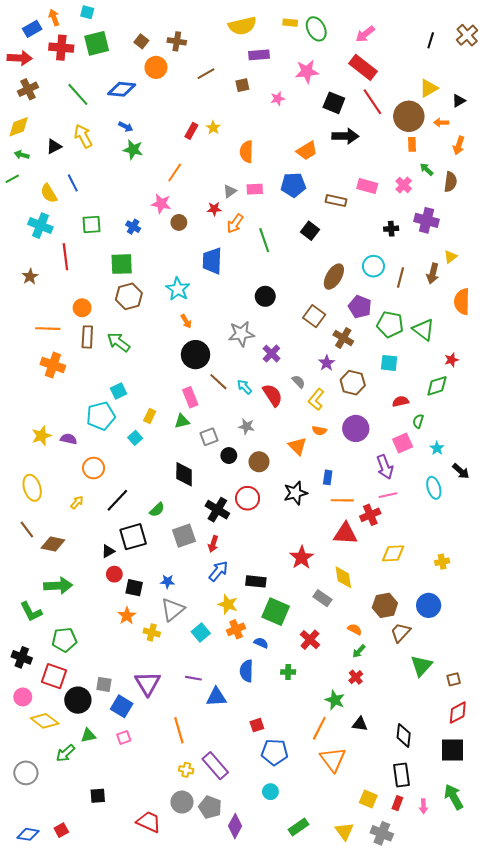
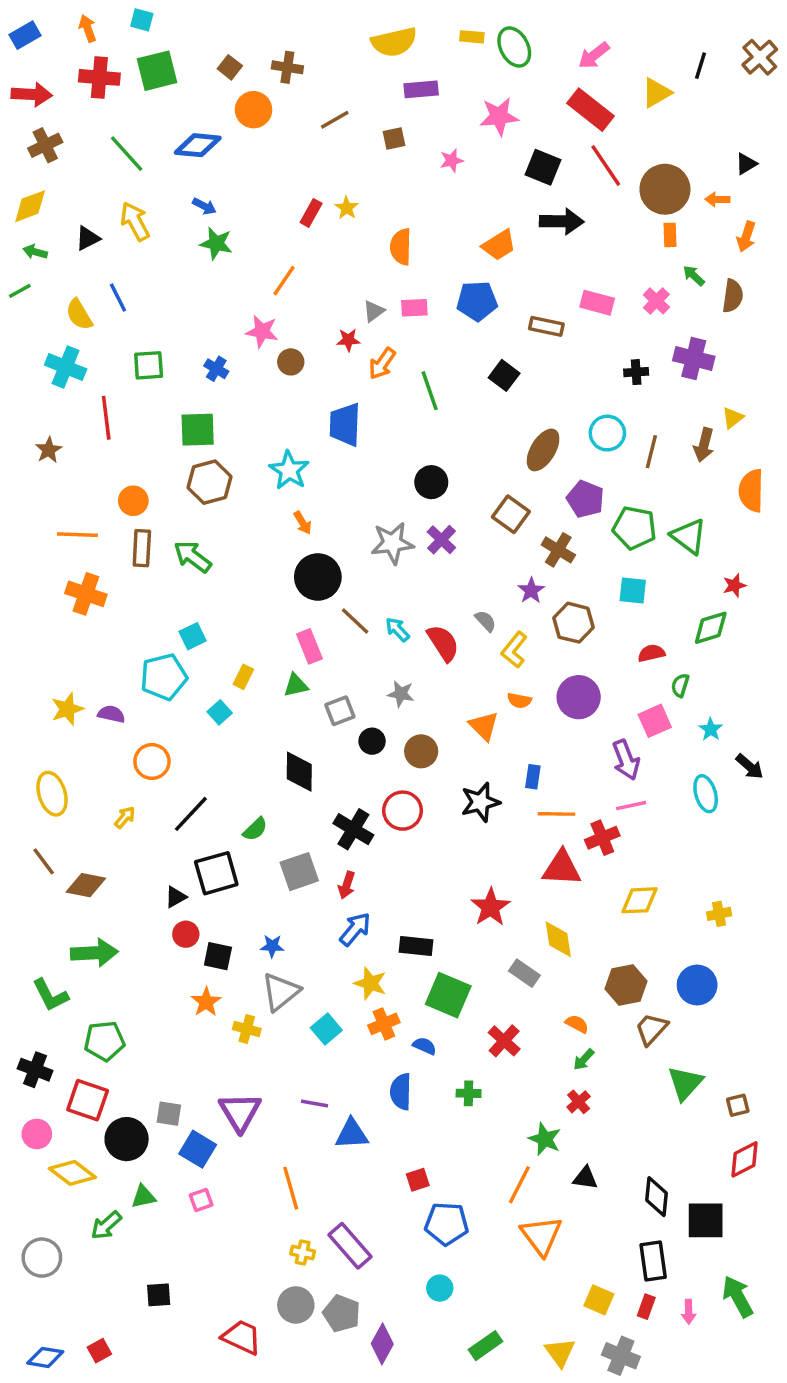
blue rectangle: (32, 29) -> (25, 35), moved
yellow triangle: (429, 88) -> (656, 93), moved
purple cross: (271, 354) -> (441, 540), moved
black square: (453, 750) -> (706, 1220), moved

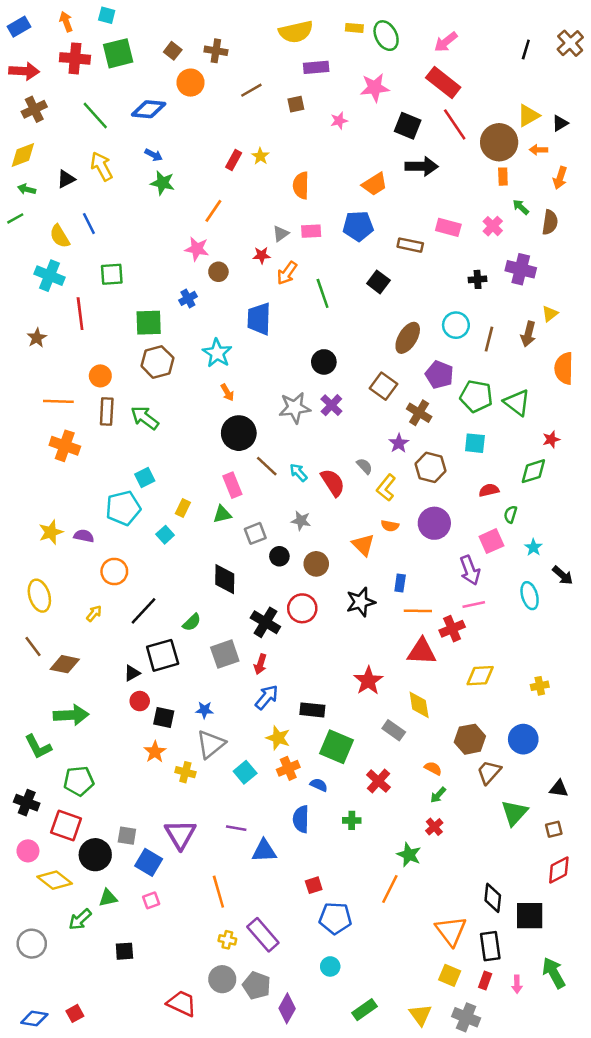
yellow triangle: (656, 93) -> (528, 116), moved
blue cross: (216, 369) -> (188, 298), moved, turned 30
black triangle: (585, 1178) -> (559, 789), moved
orange triangle: (541, 1236) -> (451, 931), moved
black square: (159, 1295) -> (124, 951), moved

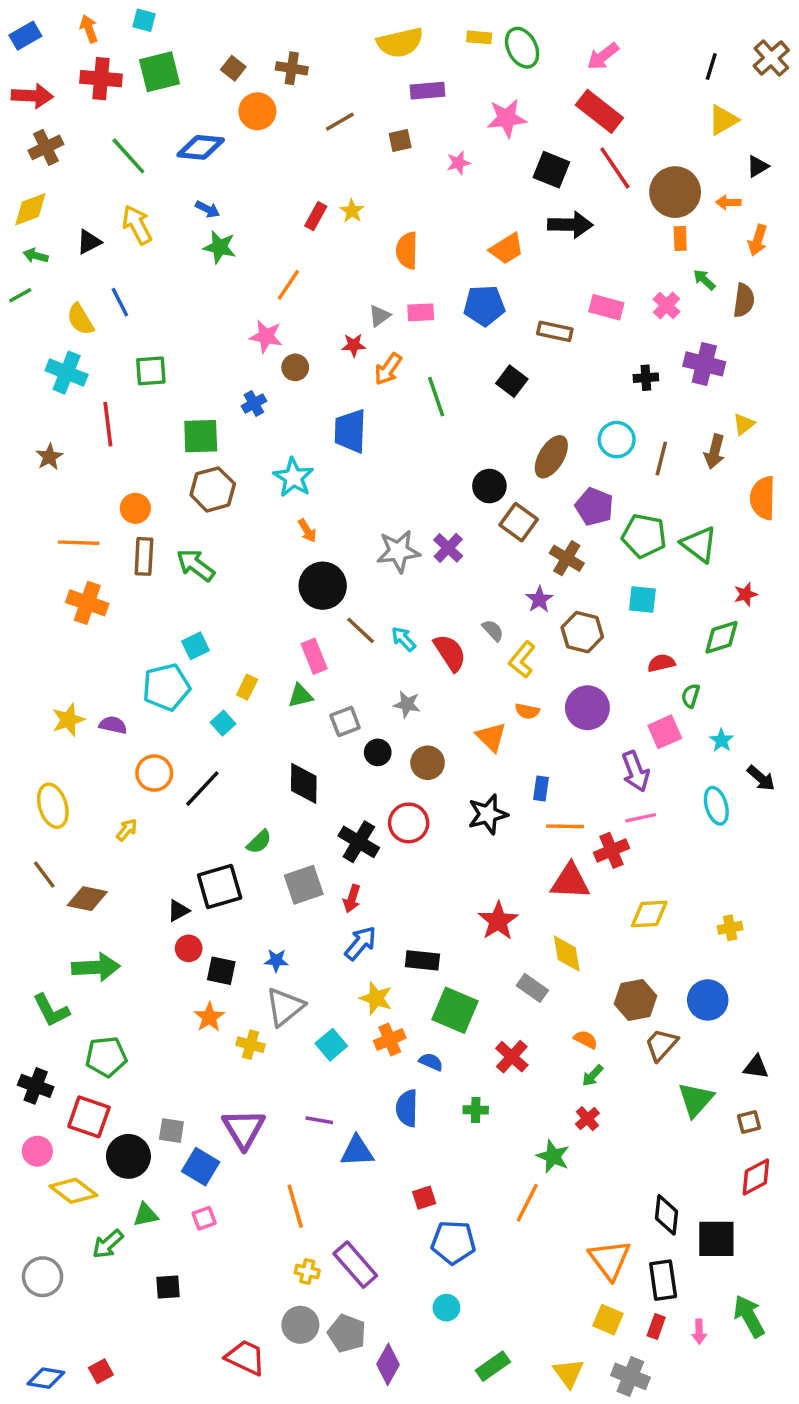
yellow triangle: (528, 116) -> (723, 120), moved
black circle: (324, 362) -> (489, 486), moved
black line: (144, 611) -> (202, 789), moved

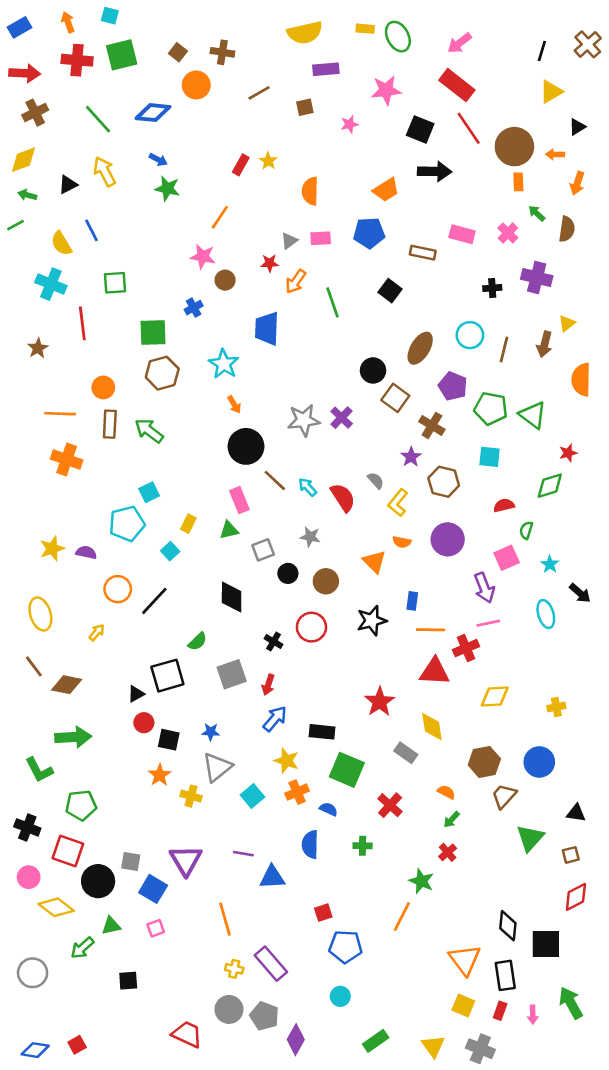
black cross: (359, 842) -> (273, 642), size x0.6

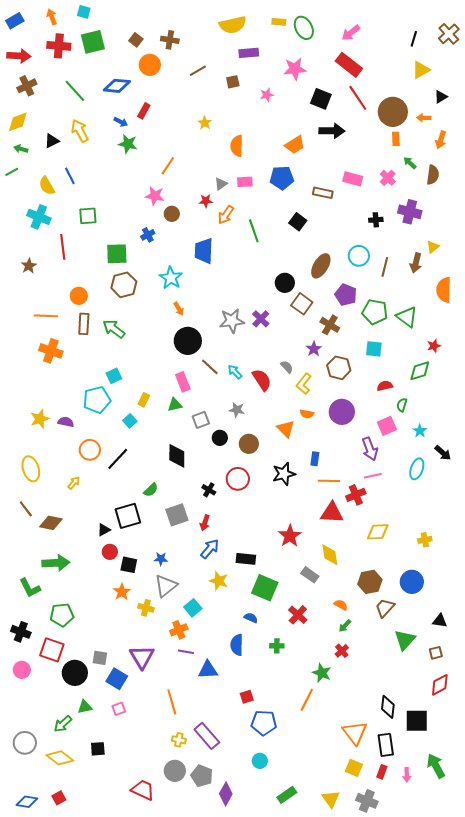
red rectangle: (241, 165) -> (144, 111), moved
cyan ellipse: (546, 614) -> (417, 469), turned 35
orange cross: (297, 792) -> (179, 630), moved
yellow diamond: (56, 907) -> (60, 758), moved

